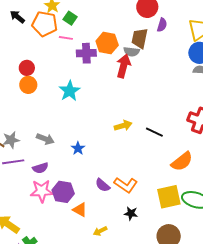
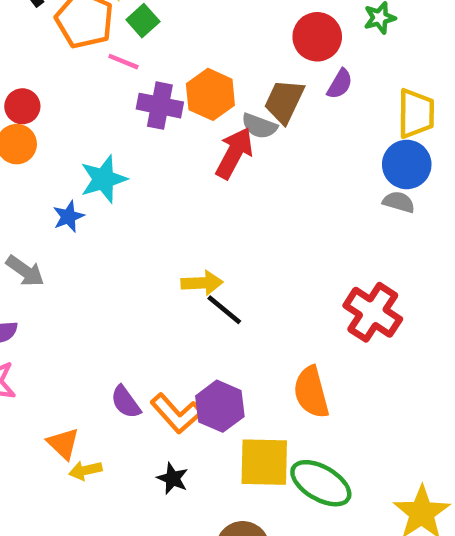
black line: (154, 132) -> (224, 310), moved
blue star: (78, 148) -> (68, 216), moved
orange semicircle: (182, 161) -> (311, 392), turned 100
purple hexagon: (63, 192) -> (220, 406), moved
yellow arrow: (100, 231) -> (85, 470), moved

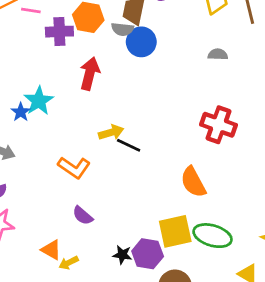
red arrow: (234, 153) -> (90, 74), moved
blue circle: (407, 164) -> (141, 42), moved
cyan star: (103, 179) -> (39, 101), moved
purple hexagon: (220, 406) -> (148, 254), moved
orange L-shape: (176, 413) -> (74, 167), moved

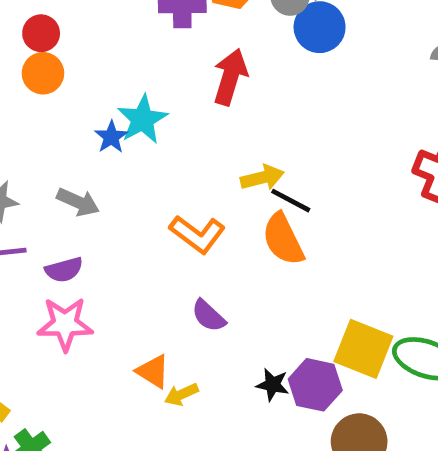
orange semicircle: (193, 182) -> (283, 239), moved
yellow square: (175, 231) -> (363, 349), turned 32

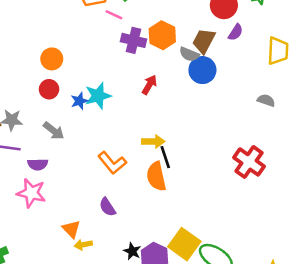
red circle: (41, 33) -> (49, 89), moved
red arrow: (230, 77) -> (149, 85), size x0.7
black line: (291, 201) -> (165, 157), turned 30

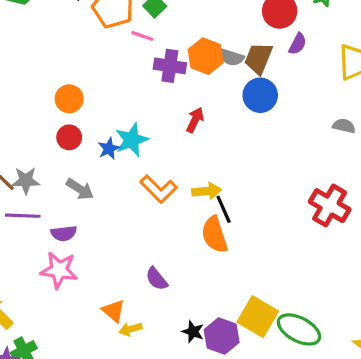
gray semicircle: (189, 54) -> (231, 57), moved
orange L-shape: (112, 163) -> (159, 189), moved

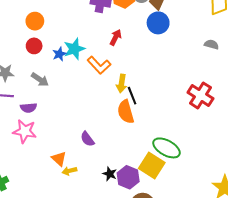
orange L-shape: (159, 189) -> (99, 65), moved
yellow arrow: (207, 191) -> (122, 83), turned 102
green ellipse: (299, 329) -> (167, 148), moved

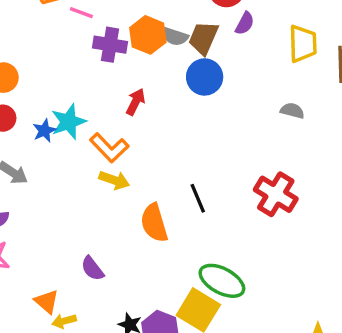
yellow arrow: (122, 83) -> (114, 180), moved, turned -78
black line: (132, 96) -> (198, 198), moved

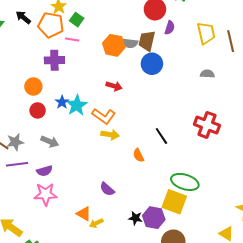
purple cross: (110, 45) -> (54, 60), moved
red arrow: (136, 102) -> (114, 86), turned 91
blue star: (44, 131) -> (62, 102), moved
orange semicircle: (154, 223) -> (138, 155), size x0.6

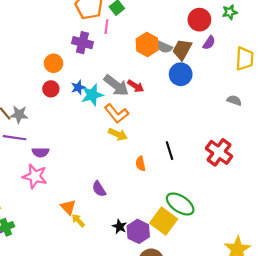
pink line: (72, 40) -> (106, 27), turned 72
gray arrow: (50, 142) -> (116, 85), moved, size x1.4
yellow arrow: (96, 223) -> (78, 220), turned 56

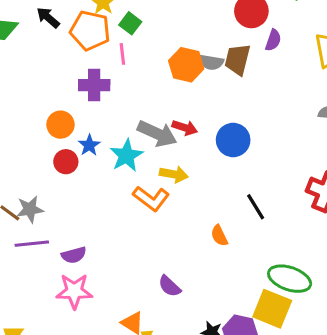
blue circle: (181, 74) -> (233, 140), moved
blue star: (78, 87) -> (89, 145), moved
orange L-shape: (116, 114) -> (151, 199), moved
yellow arrow: (118, 134) -> (174, 174), moved

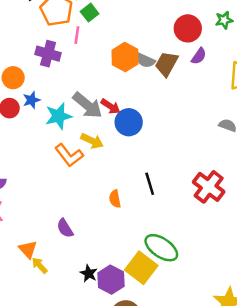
blue circle: (233, 140) -> (129, 122), moved

